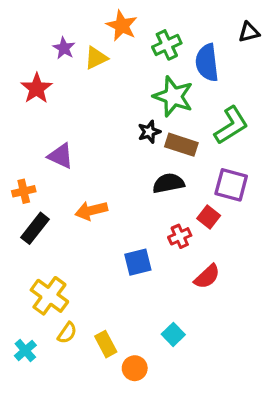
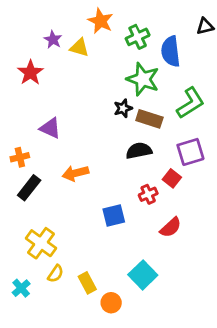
yellow triangle: (96, 58) -> (79, 47), turned 42
purple square: (231, 185) -> (190, 152), turned -32
cyan square: (173, 334) -> (143, 275), size x1.5

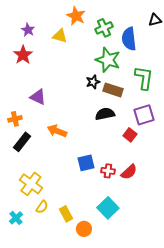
purple star: (53, 40) -> (28, 30), moved
green L-shape: (190, 103) -> (144, 78), turned -50
orange arrow: (75, 173) -> (57, 131), turned 36
red cross: (148, 194) -> (108, 171), moved, turned 32

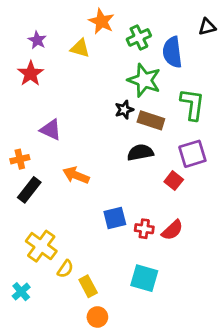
yellow semicircle: (42, 207) -> (65, 269), moved
cyan square: (108, 208) -> (144, 278), turned -30
orange circle: (84, 229) -> (97, 317), moved

